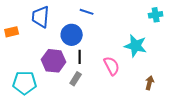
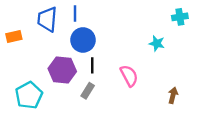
blue line: (87, 12) -> (75, 13), moved, turned 72
cyan star: (136, 46) -> (157, 43), moved, size x0.6
cyan pentagon: (25, 83) -> (29, 95), turned -30

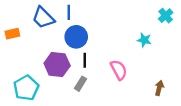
cyan cross: (180, 17) -> (166, 16), turned -32
blue trapezoid: (47, 19) -> (43, 18), turned -50

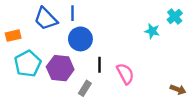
cyan star: (144, 40) -> (152, 31), moved
black line: (85, 60) -> (99, 65), moved
cyan pentagon: (26, 88) -> (28, 64), moved
brown arrow: (159, 88) -> (178, 89), moved, turned 96

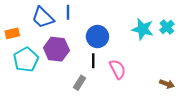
cyan cross: (175, 17) -> (167, 27), moved
cyan star: (152, 31) -> (143, 29), size x1.5
blue circle: (80, 39) -> (97, 37), moved
purple hexagon: (60, 68) -> (56, 49), moved

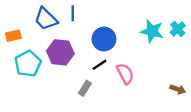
black line: (93, 61) -> (99, 65), turned 56

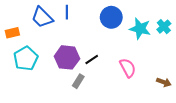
blue circle: (104, 39) -> (111, 17), moved
purple hexagon: (60, 52) -> (67, 57), moved
pink semicircle: (125, 74) -> (128, 68), moved

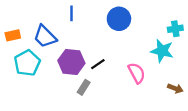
blue trapezoid: (42, 17) -> (45, 36), moved
cyan cross: (164, 27) -> (175, 29), turned 32
cyan star: (140, 29) -> (162, 51), moved

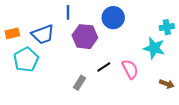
blue trapezoid: (45, 36) -> (43, 34), turned -65
purple hexagon: (71, 62) -> (85, 37), moved
black line: (98, 64) -> (104, 67), moved

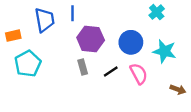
blue circle: (113, 18) -> (131, 42), moved
cyan cross: (167, 27) -> (157, 12), moved, turned -32
blue trapezoid: (43, 34) -> (45, 20), moved, turned -80
gray rectangle: (80, 83) -> (83, 67), moved, turned -48

